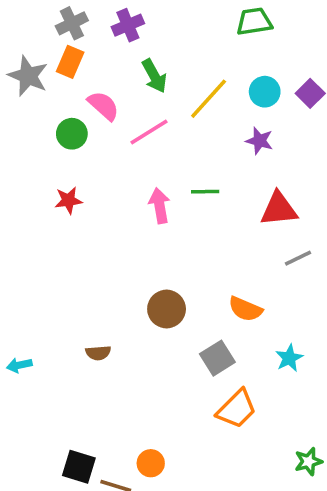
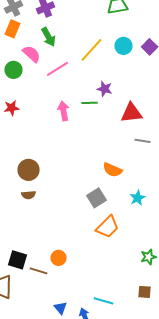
green arrow: (154, 76) -> (48, 37), moved
purple star: (259, 141) -> (104, 89), moved
gray line: (298, 258) -> (142, 141), turned 35
brown circle: (167, 309) -> (28, 170), moved

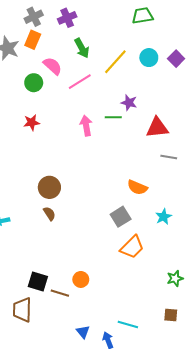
green arrow: (48, 37) -> (82, 48), moved
brown semicircle: (28, 195) -> (49, 214), turned -120

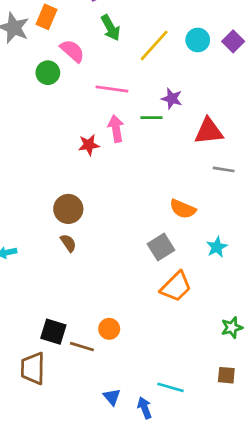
pink line: (80, 82) -> (112, 89), moved, turned 40
red star: (32, 122) -> (89, 145), moved

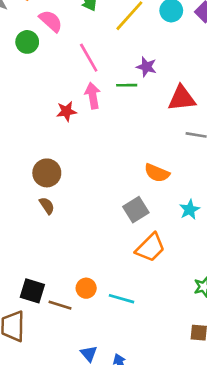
pink line: (112, 89) -> (89, 58), turned 52
cyan line: (170, 387) -> (121, 299), moved

